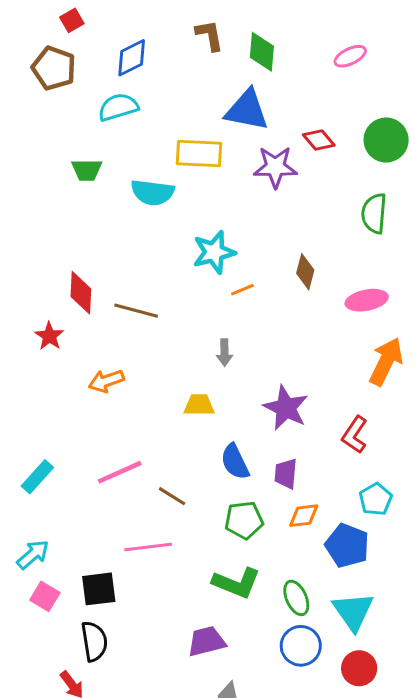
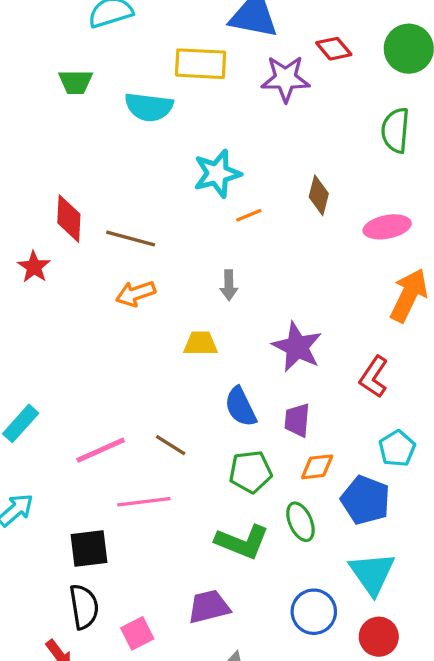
orange arrow: (106, 381) -> (136, 294), moved
pink line: (120, 472) -> (101, 450), moved
pink square: (45, 596) -> (137, 633), moved, turned 32
green ellipse: (296, 598) -> (300, 522), moved

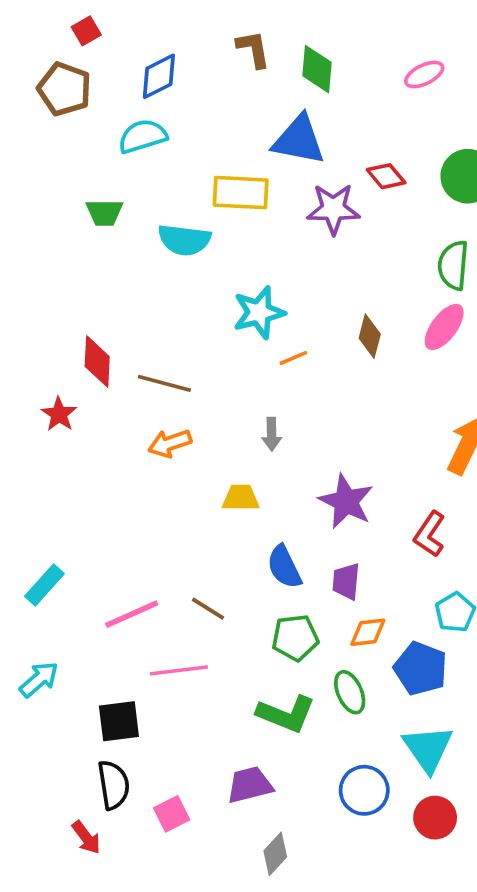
pink ellipse: (387, 227) -> (444, 327), moved, turned -42

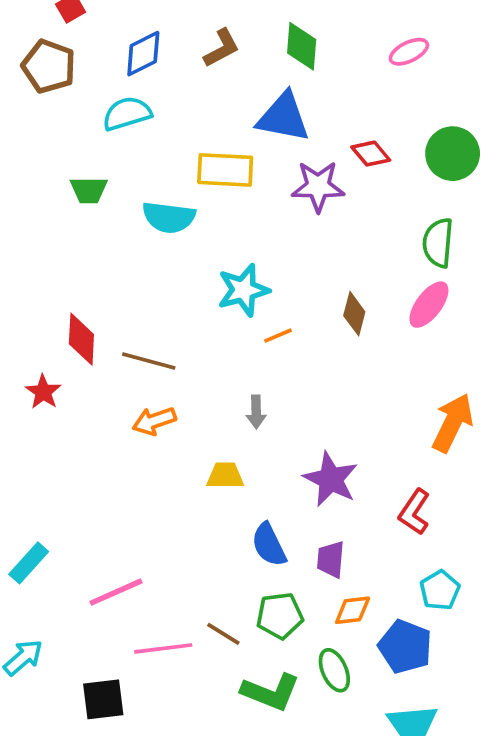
brown L-shape: (253, 49) -> (222, 48), moved, turned 72
brown line: (208, 609) -> (223, 634), moved

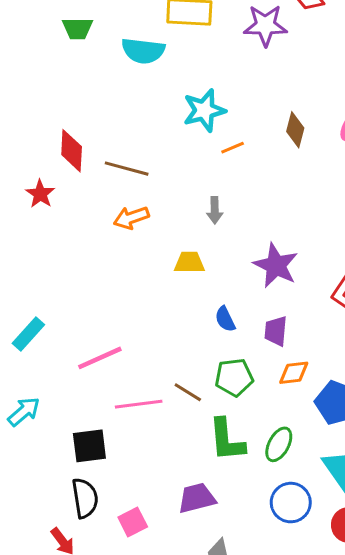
blue semicircle: (269, 545) -> (225, 319), size x0.7
green ellipse: (334, 670) -> (279, 444), moved, turned 52
green L-shape: (271, 692) -> (227, 440), turned 63

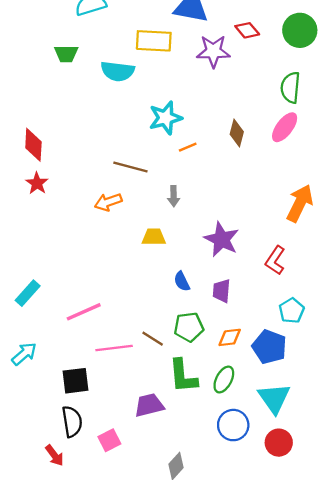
red diamond: (72, 151) -> (33, 145), moved
brown line: (127, 169) -> (130, 167), moved
orange diamond: (294, 373) -> (230, 337), moved
purple trapezoid: (197, 498) -> (149, 405), moved

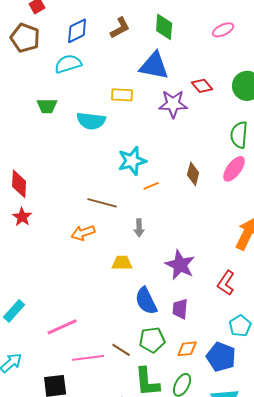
yellow rectangle: (154, 41) -> (122, 95), size x0.7
blue semicircle: (182, 281) -> (146, 301), size x1.6

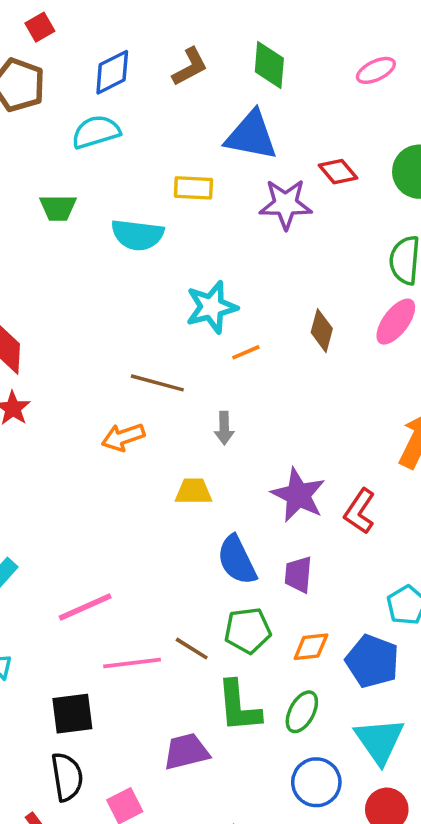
red L-shape: (226, 283) -> (360, 511), moved

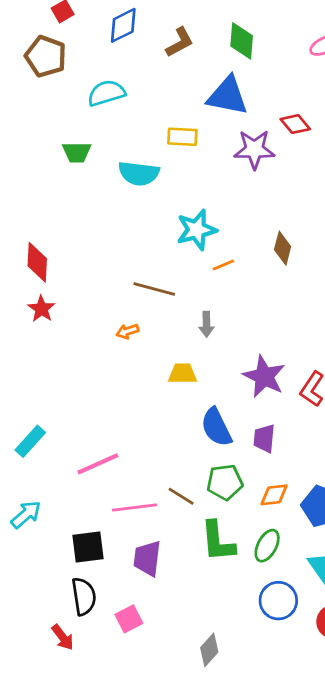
blue diamond: (112, 72) -> (123, 25), moved
orange arrow: (123, 437) -> (127, 331), size x0.7
purple trapezoid: (186, 752) -> (147, 558), moved, turned -69

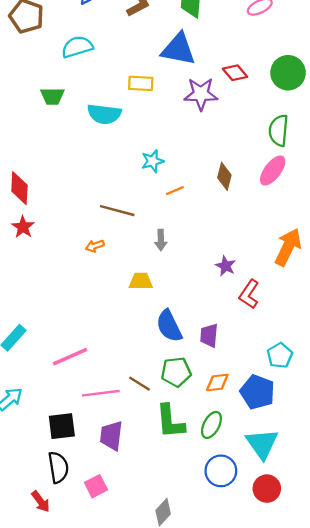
cyan star: (197, 230) -> (153, 161), size x0.7
purple star: (264, 376) -> (226, 266), moved, size x0.6

